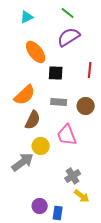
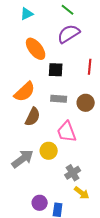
yellow circle: (41, 146) -> (49, 151), moved

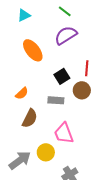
black square: (56, 70) -> (62, 76), moved, turned -35
orange semicircle: (25, 92) -> (22, 93), size x0.6
brown circle: (86, 103) -> (82, 90), moved

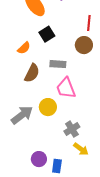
black square: (62, 76) -> (47, 34), moved
gray rectangle: (56, 100) -> (58, 64), moved

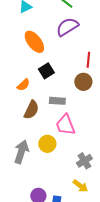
gray arrow: (22, 115) -> (21, 152), turned -35
gray cross: (72, 129) -> (84, 161), moved

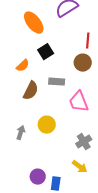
pink trapezoid: (65, 125) -> (79, 102), moved
gray arrow: (21, 152) -> (21, 133), size x0.6

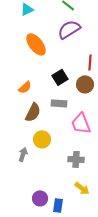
black square: (46, 52) -> (60, 77), moved
yellow circle: (47, 125) -> (42, 139), moved
gray cross: (84, 142) -> (76, 159), moved, turned 35

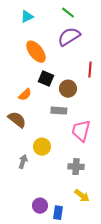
black square: (60, 77) -> (46, 79), moved, turned -35
brown circle: (85, 84) -> (68, 89), moved
brown semicircle: (33, 112) -> (17, 120), moved, turned -78
pink trapezoid: (81, 123) -> (81, 131), turned 35

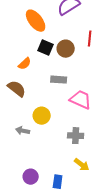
brown circle: (68, 89) -> (66, 49), moved
pink trapezoid: (81, 131) -> (81, 100), turned 100
gray arrow: (23, 162) -> (23, 131), turned -96
purple circle: (40, 206) -> (31, 177), moved

